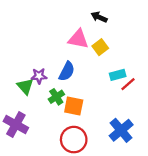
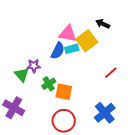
black arrow: (99, 17) -> (103, 24), moved
yellow square: (100, 47) -> (87, 41), size x1.5
blue semicircle: (67, 71) -> (58, 51), moved
cyan rectangle: (118, 75) -> (72, 49), moved

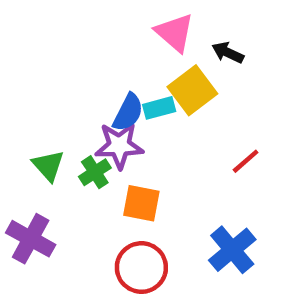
pink triangle: (68, 34) -> (175, 33), moved, turned 30
purple star: (34, 66) -> (119, 146), moved, size x1.5
green cross: (49, 84) -> (95, 172), moved

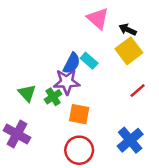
yellow square: (192, 90) -> (129, 51), moved
cyan rectangle: (159, 108) -> (89, 61), turned 56

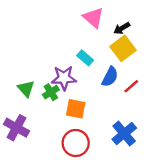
black arrow: (128, 30) -> (122, 28), turned -56
blue semicircle: (72, 63) -> (110, 77), moved

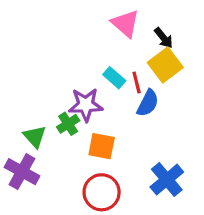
black arrow: (122, 28) -> (164, 38), turned -98
red line: (131, 86) -> (137, 82), moved, turned -63
green triangle: (26, 89) -> (35, 137), moved

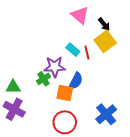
blue semicircle: (148, 103) -> (76, 81), moved
green triangle: (35, 137) -> (13, 87), moved, turned -49

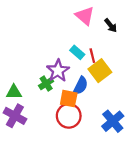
yellow square: (105, 41) -> (100, 71), moved
purple star: (55, 67) -> (58, 71), turned -30
red circle: (65, 122) -> (69, 116), moved

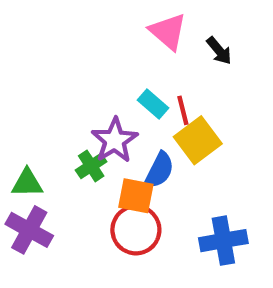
blue cross: (113, 121) -> (223, 241), turned 30

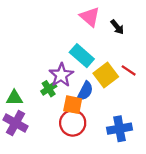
cyan rectangle: (153, 104) -> (82, 56), size x1.5
red line: (183, 110) -> (129, 70), moved, turned -42

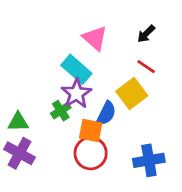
pink triangle: (90, 17) -> (95, 38), moved
black arrow: (117, 27) -> (146, 34), turned 84
cyan rectangle: (82, 56) -> (76, 69), moved
red line: (129, 70) -> (146, 67), moved

